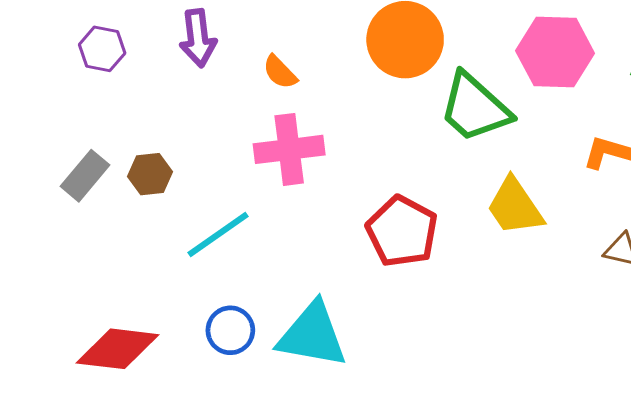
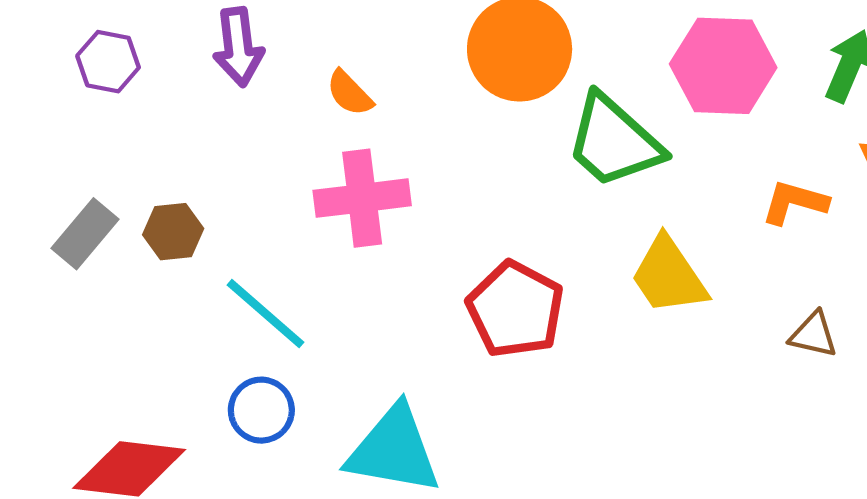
cyan line: (218, 234) -> (266, 314), turned 76
blue circle: (230, 330) -> (261, 410), moved

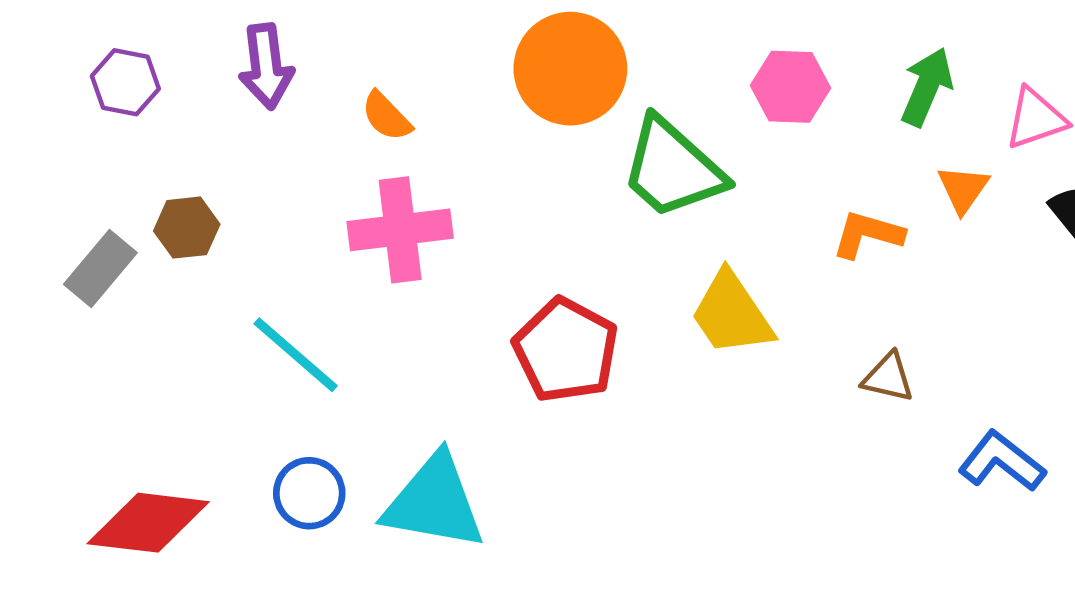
pink hexagon: (723, 66) -> (791, 87), size x0.7
brown hexagon: (173, 232) -> (187, 228), moved
blue circle: (261, 410) -> (309, 493), moved

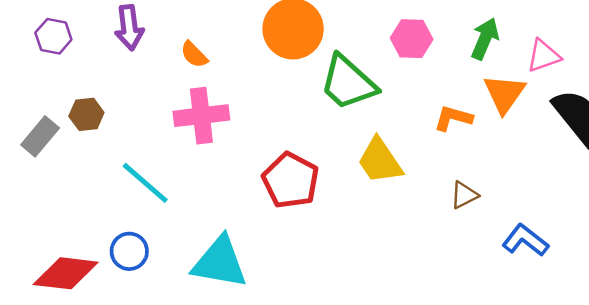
orange triangle: (963, 189) -> (504, 94), size x1.5
brown triangle: (888, 377) -> (464, 195), turned -40
blue circle: (309, 493) -> (129, 251), moved

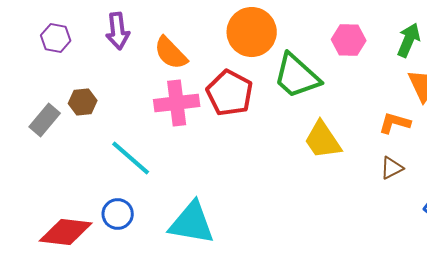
orange semicircle: (194, 55) -> (171, 53), size x1.5
orange L-shape: (453, 118) -> (395, 123), moved
red pentagon: (291, 180) -> (230, 93), moved

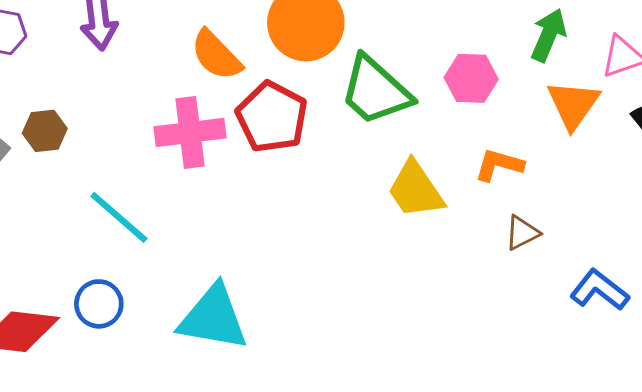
pink hexagon: (349, 40) -> (471, 78), moved
orange semicircle: (171, 53) -> (216, 55), moved
orange L-shape: (395, 123) -> (499, 165), moved

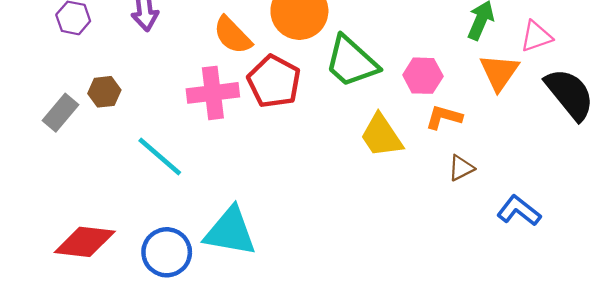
pink hexagon: (471, 78) -> (423, 76), moved
blue circle: (99, 304) -> (167, 252), moved, size x1.4

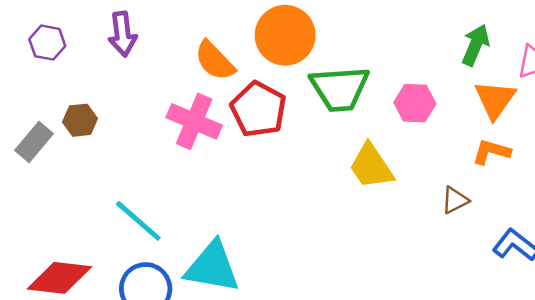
green trapezoid: (351, 62) -> (340, 89), turned -46
pink cross: (213, 93) -> (194, 121), turned 30
orange L-shape: (444, 117) -> (491, 152), moved
cyan line: (160, 156) -> (138, 221), moved

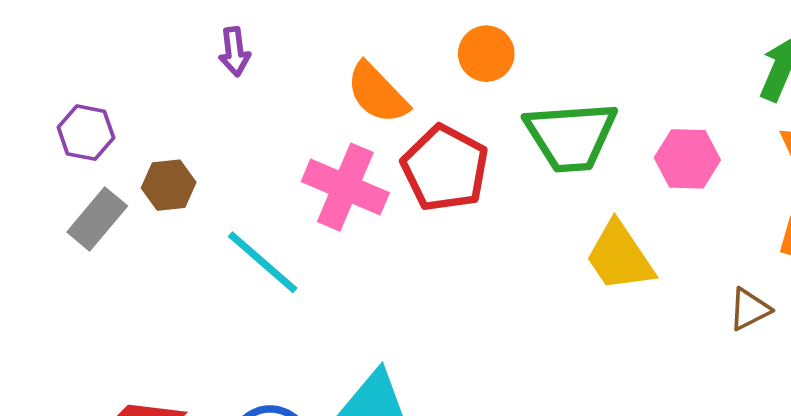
purple arrow: (123, 34) -> (234, 52), size x0.7
orange circle: (285, 35) -> (486, 54), size x0.6
purple hexagon: (47, 43) -> (86, 133), moved
cyan line: (138, 221) -> (263, 262), moved

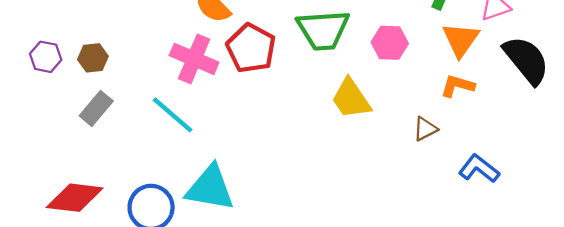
purple hexagon: (86, 133) -> (46, 57), moved
gray rectangle: (97, 219) -> (96, 108), moved
cyan line: (263, 262) -> (173, 115), moved

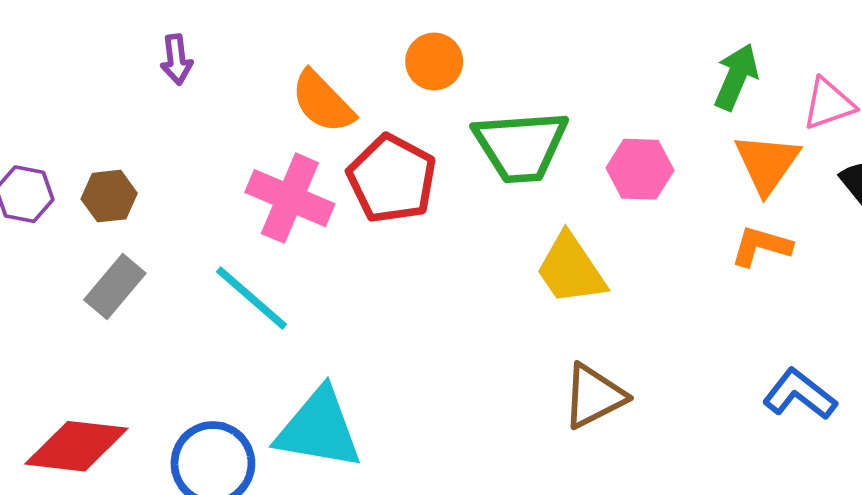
brown triangle: (425, 129) -> (594, 396), moved, size x1.5

